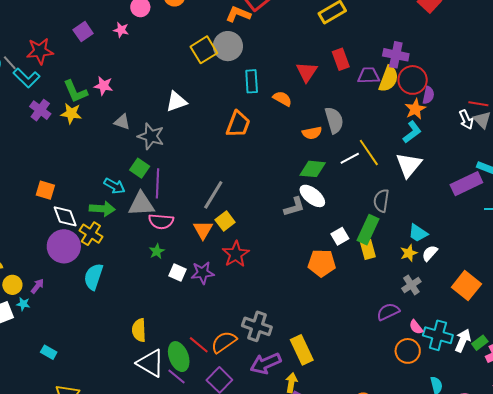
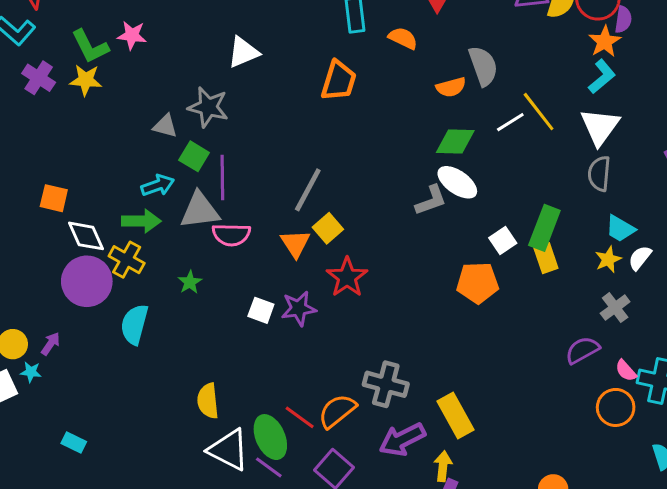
gray triangle: (122, 122) -> (165, 126), moved
cyan arrow: (114, 186) -> (158, 185), turned -45
gray semicircle: (381, 201) -> (599, 174), moved
green star: (157, 251) -> (190, 282), moved

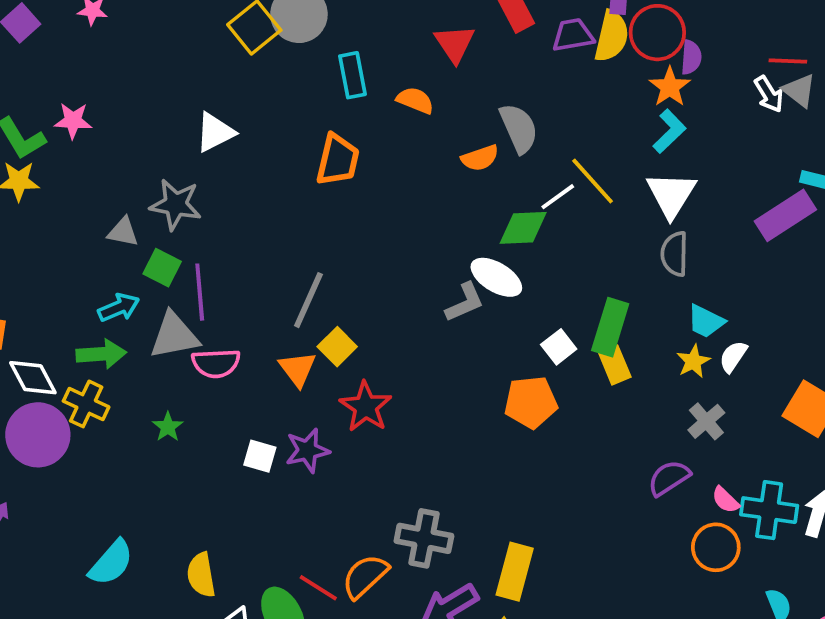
green diamond: (455, 142) -> (523, 228), moved
cyan semicircle: (134, 324) -> (111, 563), moved, turned -150
yellow rectangle: (456, 416) -> (515, 572), turned 48

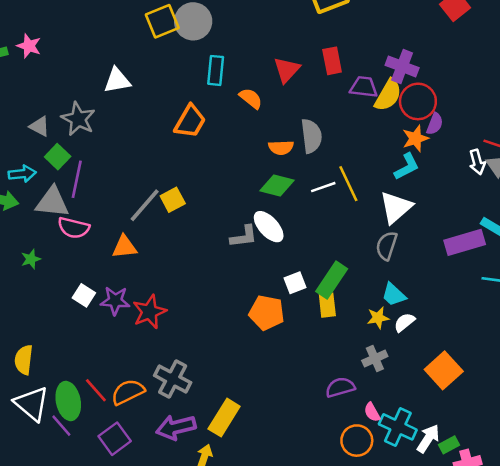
green diamond: (523, 228) -> (277, 185), moved
yellow square: (337, 347) -> (173, 200), moved
orange triangle: (298, 369) -> (125, 247), turned 44
red star: (366, 407) -> (149, 312), moved

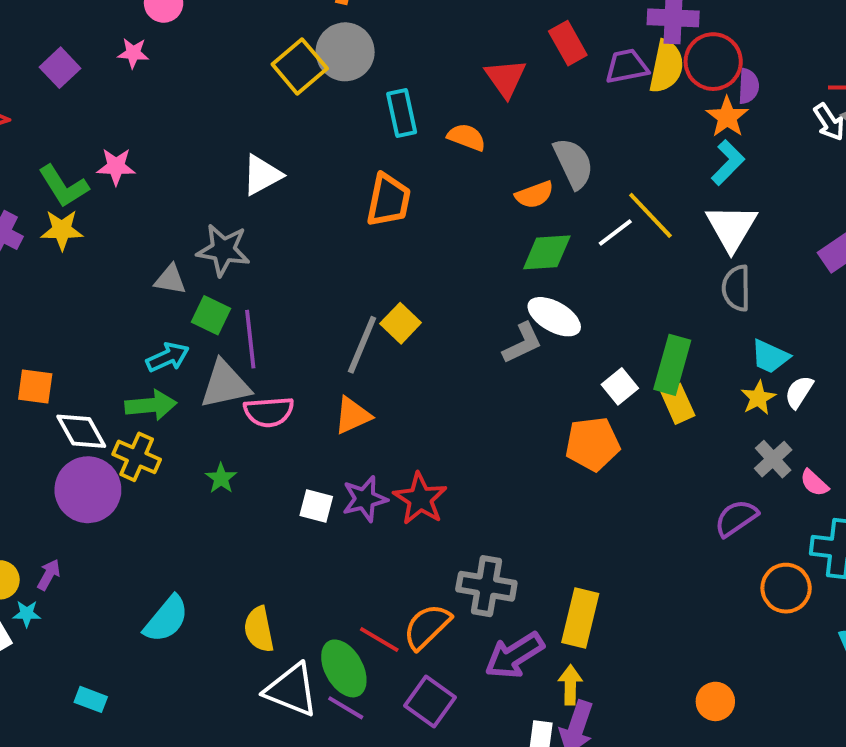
pink semicircle: (372, 412) -> (814, 483), moved

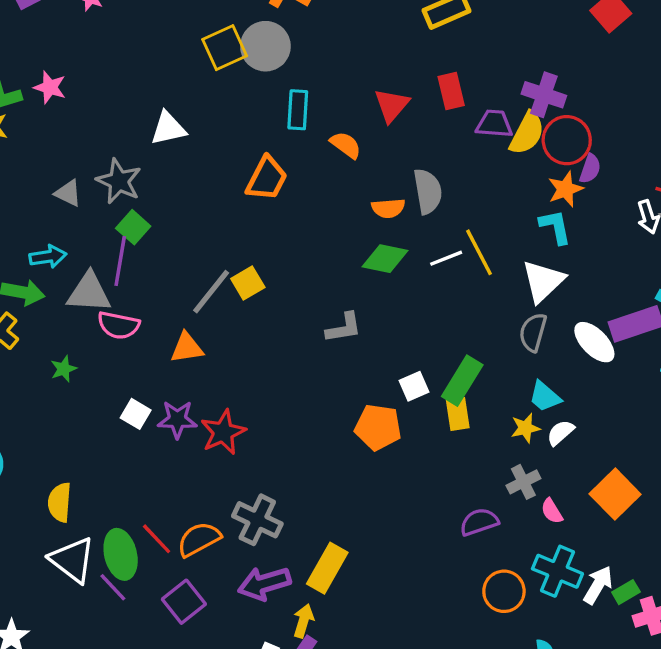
cyan L-shape: (728, 162) -> (555, 227), turned -72
green square: (211, 315) -> (133, 227), moved
white ellipse: (554, 317) -> (594, 342), moved

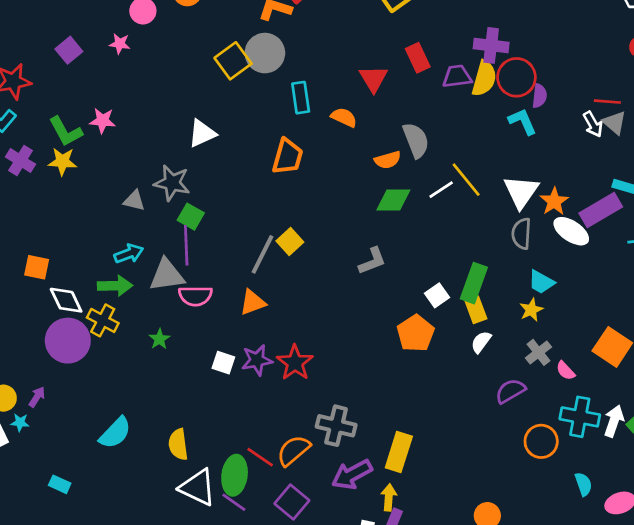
orange star: (565, 189) -> (554, 201), moved
cyan L-shape: (555, 227) -> (522, 121), moved
orange pentagon: (378, 427) -> (416, 333), turned -30
white semicircle: (560, 433) -> (481, 342), moved
green ellipse: (121, 554) -> (235, 475), turned 33

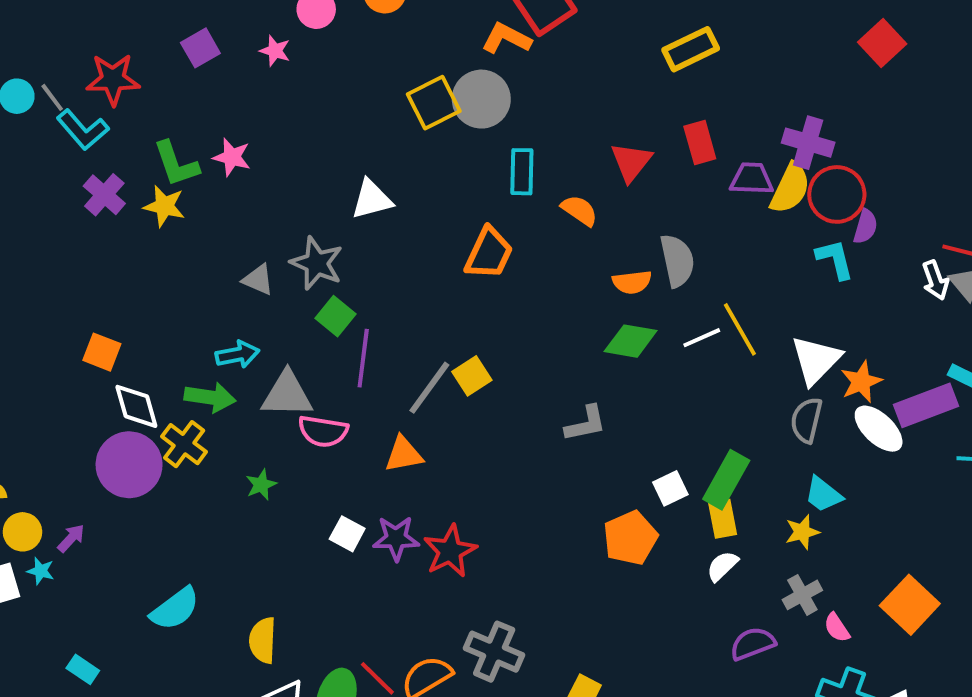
purple line: (186, 245) -> (363, 358), moved

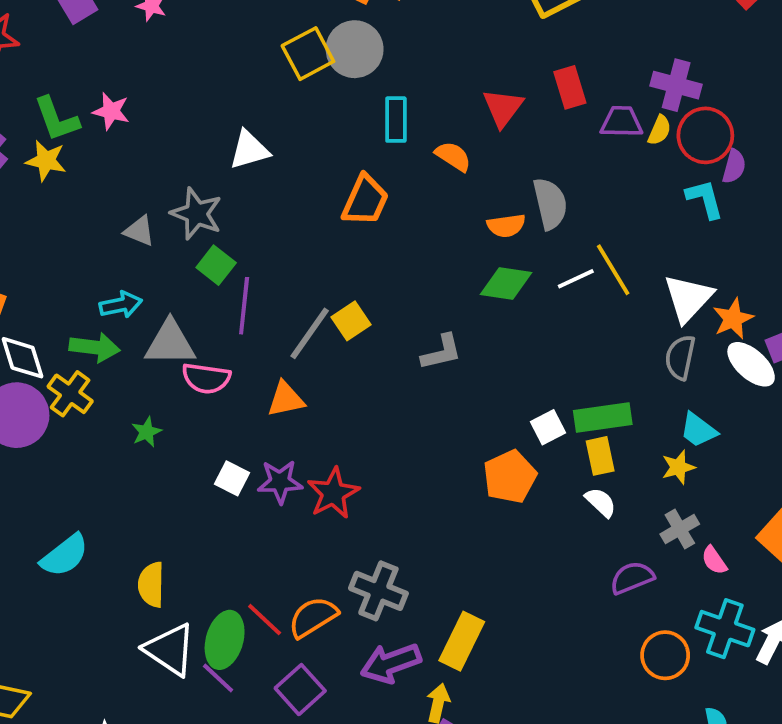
yellow semicircle: (790, 188) -> (659, 130), size x0.6
gray L-shape: (586, 424) -> (441, 352), moved
green rectangle: (726, 480) -> (603, 418), turned 54
white semicircle: (722, 566) -> (601, 502), turned 88

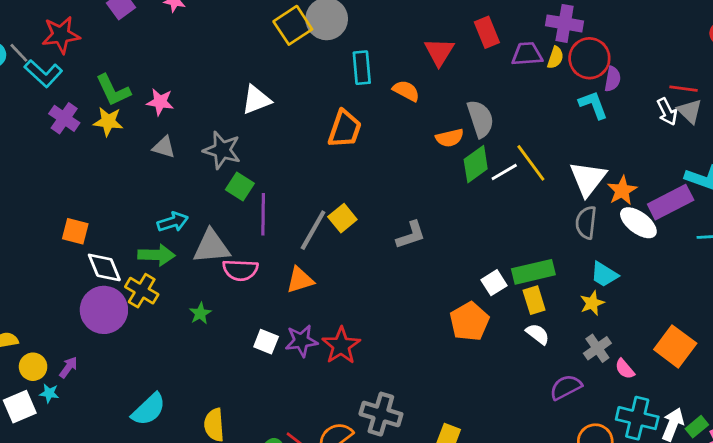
pink star: (111, 111) -> (160, 102), moved
gray triangle: (139, 231) -> (164, 147), moved
green diamond: (506, 283) -> (476, 164), moved, turned -39

